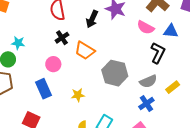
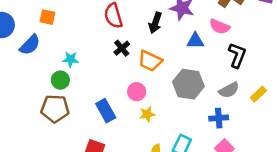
blue triangle: (171, 31) -> (195, 41), moved
pink circle: (53, 64) -> (137, 92), moved
blue cross: (146, 103) -> (219, 118), moved, turned 35

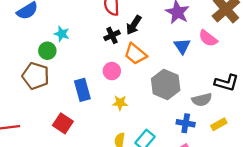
black arrow: (155, 23) -> (134, 25), moved
blue triangle: (195, 41) -> (182, 46), turned 42
black L-shape: (237, 55) -> (227, 83), moved, turned 70
pink circle: (137, 92) -> (112, 71), moved
yellow rectangle: (258, 94) -> (219, 124), moved

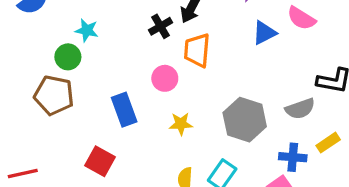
blue triangle: (182, 46) -> (264, 33), turned 42
orange trapezoid: (135, 54) -> (197, 50), turned 60
gray hexagon: (166, 85) -> (245, 120), moved
blue cross: (186, 123) -> (293, 157), moved

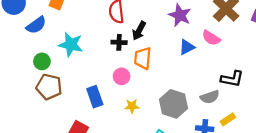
black cross: (160, 26) -> (119, 42), turned 32
cyan star: (87, 30) -> (71, 45), size x1.6
green circle: (68, 57) -> (42, 61), moved

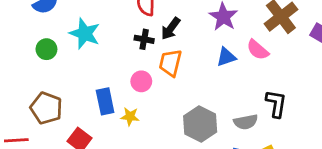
black L-shape: (232, 79) -> (276, 104), turned -100
brown pentagon: (49, 87) -> (46, 108), moved
yellow star: (132, 106) -> (130, 116), moved

